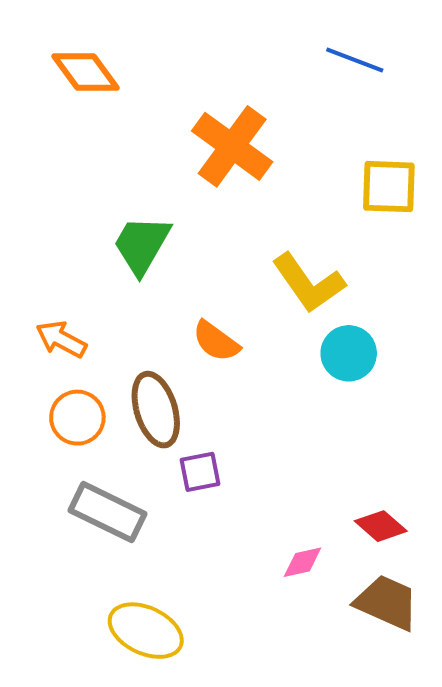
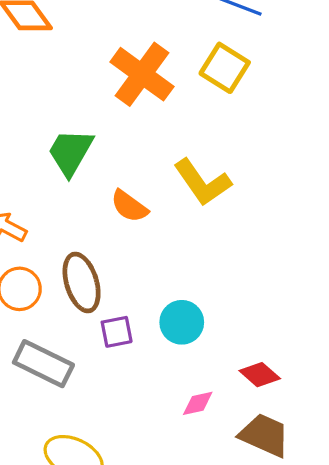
yellow square: (389, 187) -> (225, 68), moved, turned 30
orange semicircle: (216, 341) -> (129, 206), moved
cyan circle: (349, 353) -> (182, 322), moved

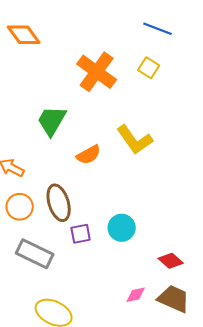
yellow square: (225, 68) -> (149, 68), size x0.7
orange semicircle: (129, 206) -> (89, 155), turned -65
pink diamond: (198, 403) -> (136, 295), moved

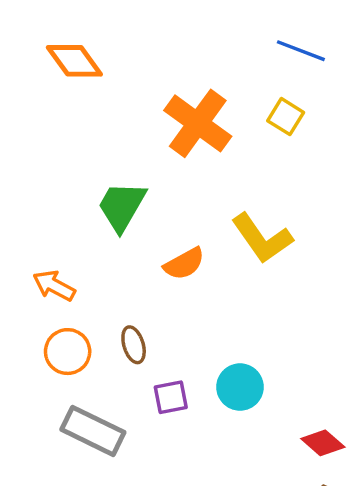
brown ellipse: (59, 203) -> (134, 345), size x0.6

